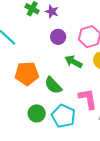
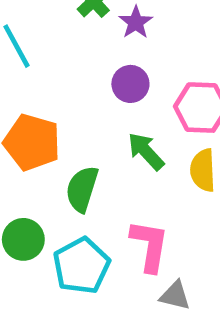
green semicircle: (53, 85) -> (82, 189), turned 42

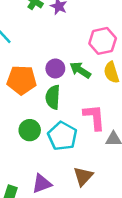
purple circle: (130, 84) -> (55, 68), moved

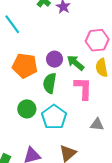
pink L-shape: (94, 117) -> (83, 88), moved

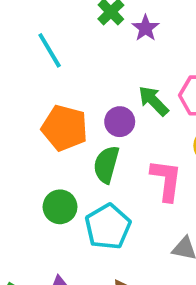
green arrow: (75, 63) -> (153, 101), moved

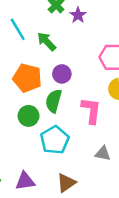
green arrow: (153, 101) -> (47, 42), moved
green circle: (60, 207) -> (28, 116), moved

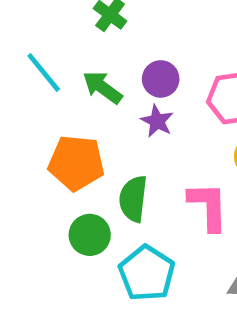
purple star: (78, 15) -> (157, 121), moved
purple circle: (62, 74) -> (161, 79), moved

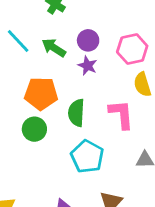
green circle: (90, 235) -> (34, 129), moved

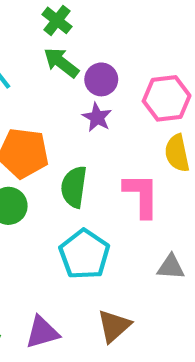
green arrow: (54, 48) -> (61, 63), moved

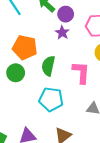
cyan pentagon: (84, 254) -> (51, 99), turned -30

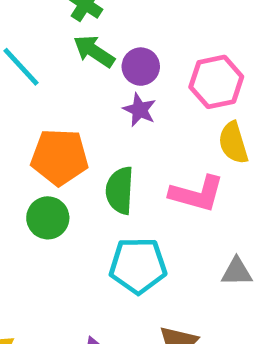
pink L-shape: (81, 72) -> (197, 194), turned 110

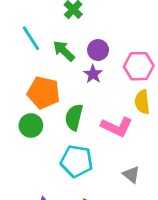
green arrow: (94, 51) -> (64, 51), moved
gray triangle: (237, 272) -> (131, 175), turned 30

